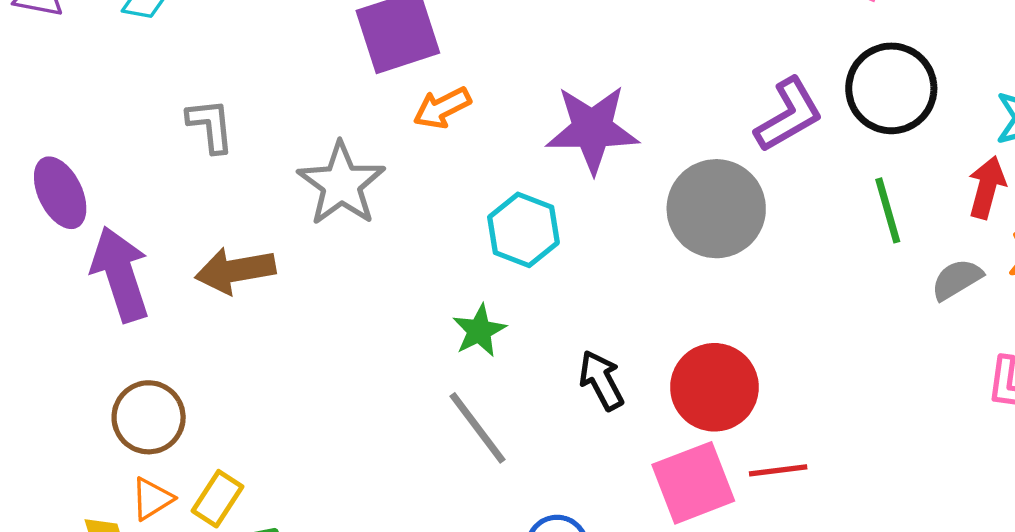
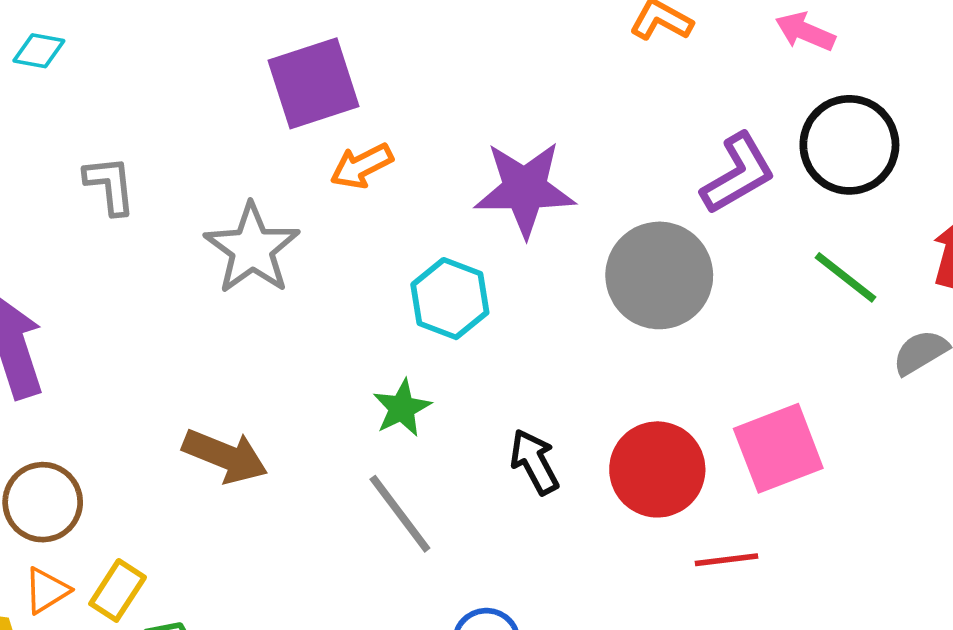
green line: (888, 210) -> (846, 277), turned -36
brown arrow: (235, 271) -> (225, 456), moved, turned -148
pink square: (693, 483) -> (778, 448), moved

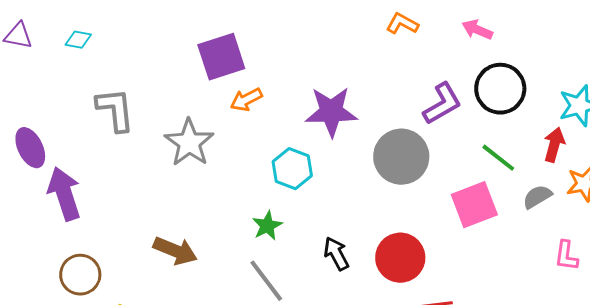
gray L-shape: (110, 185) -> (115, 110), size x1.4
pink square: (778, 448) -> (474, 205), moved

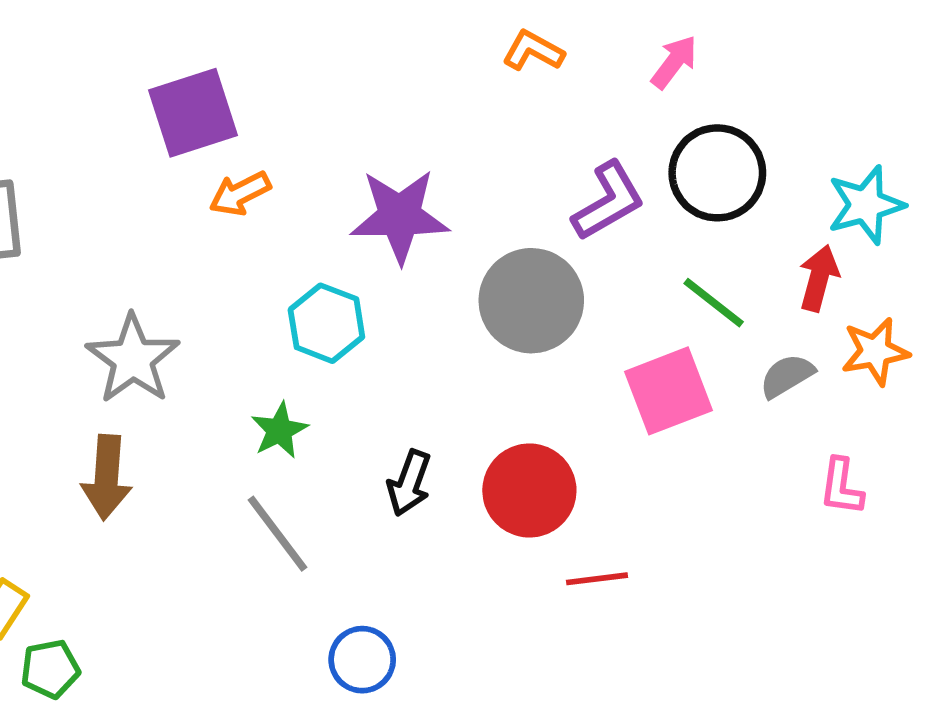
pink arrow: (477, 30) -> (674, 62), turned 104
gray star: (189, 143) -> (133, 359), moved
brown arrow: (175, 251) -> (107, 477), turned 72
black arrow: (336, 254) -> (409, 483), turned -132

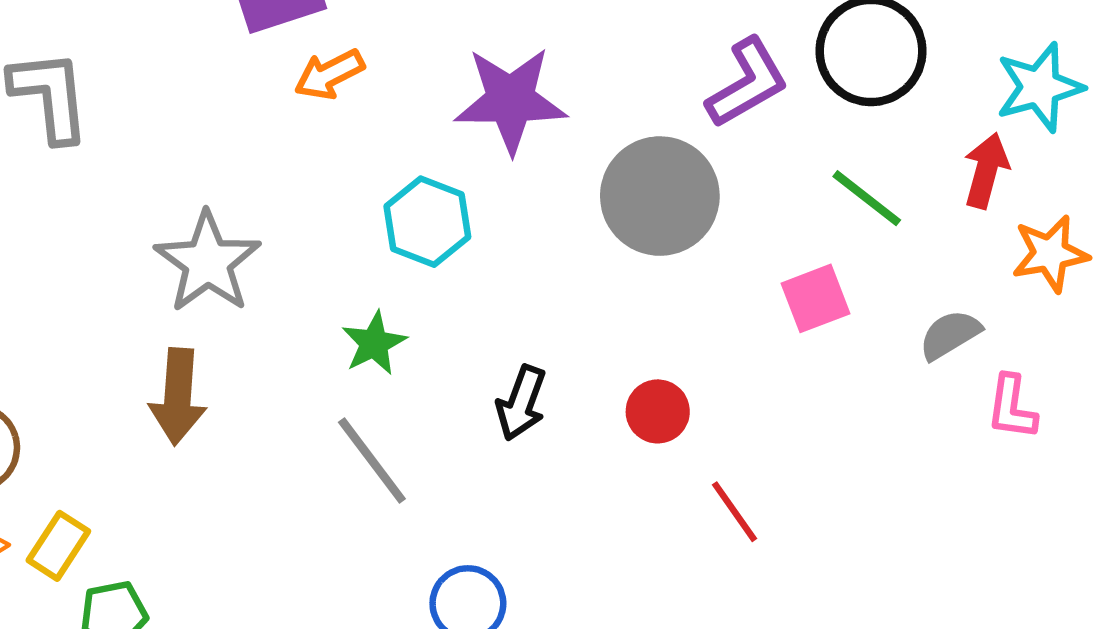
gray semicircle: (787, 376) -> (950, 335), moved
pink square: (668, 391) -> (816, 298), size x0.7
red circle: (529, 490) -> (658, 411), size x0.6
red line: (597, 579) -> (735, 512), turned 62

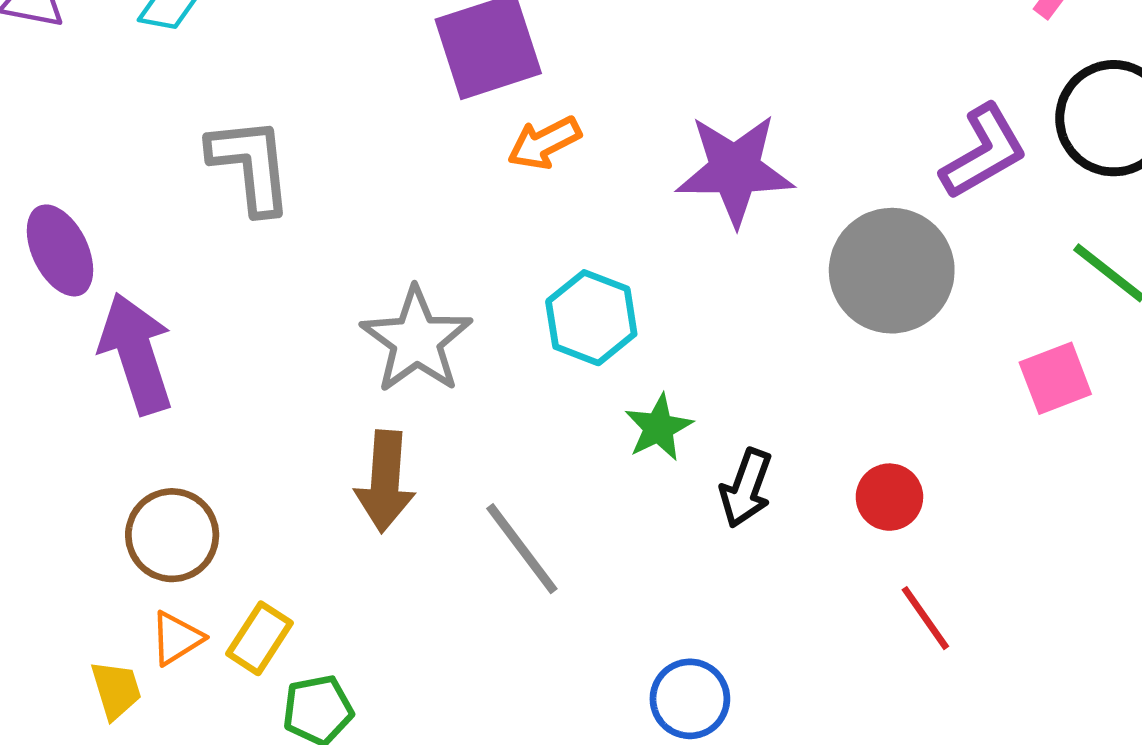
cyan hexagon: (427, 222) -> (591, 318), moved
green star: (374, 343) -> (659, 428), moved
gray line: (372, 461) -> (522, 549), moved
red line: (735, 512) -> (925, 618), moved

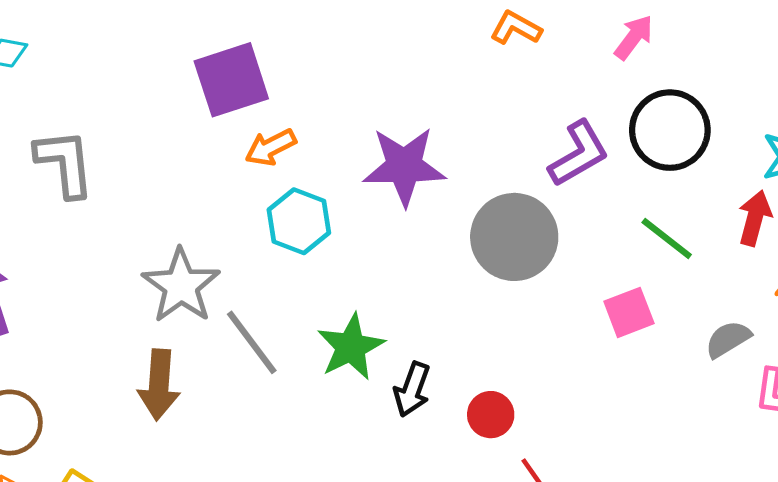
cyan hexagon: (591, 318) -> (299, 221), moved
green star: (659, 428) -> (351, 347), size x1.4
red circle: (889, 497) -> (491, 415), moved
gray line: (522, 549) -> (252, 342), moved

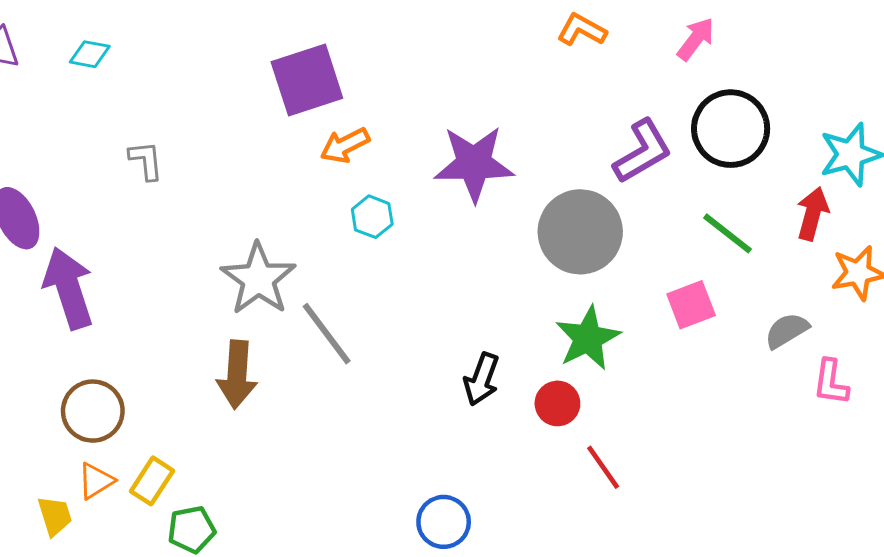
gray L-shape: (65, 163) -> (146, 160), size x0.6
cyan hexagon: (299, 221) -> (372, 217), size x0.7
green star: (351, 347) -> (588, 338), moved

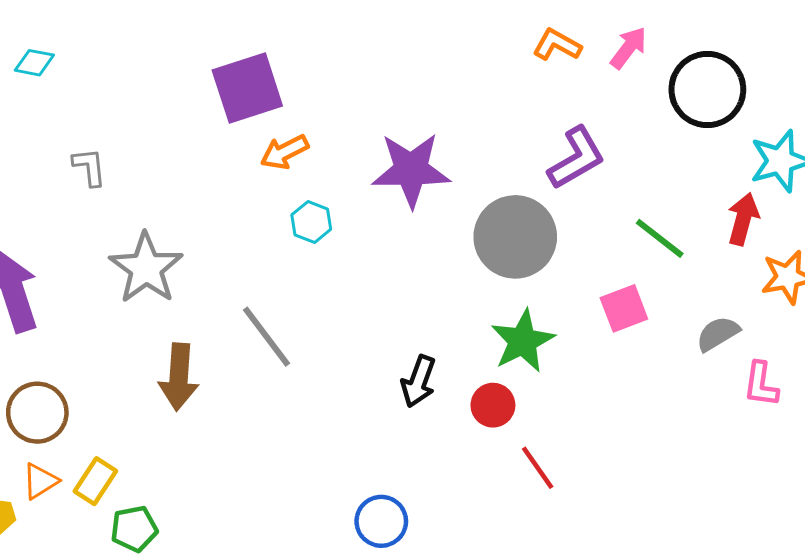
orange L-shape: (582, 30) -> (557, 45), moved
black circle: (731, 129) -> (707, 89), moved
gray star: (258, 279) -> (146, 268), moved

